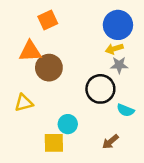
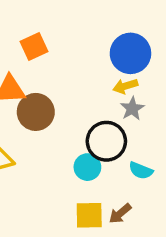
gray star: (119, 65) -> (132, 108), turned -30
cyan circle: (68, 124) -> (87, 167), moved
yellow square: (54, 143) -> (89, 215), moved

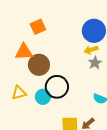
black circle: (106, 141) -> (57, 87), moved
cyan circle: (87, 167) -> (43, 97), moved

